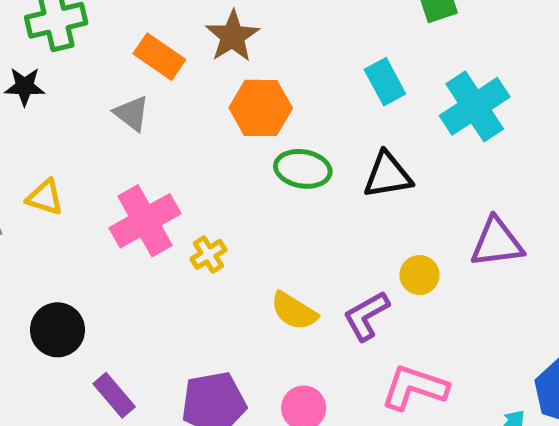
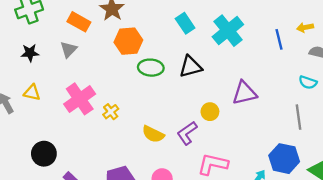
black star: (25, 86) -> (30, 53), moved
gray triangle: (132, 113) -> (69, 50), turned 42

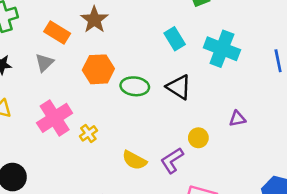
cyan cross: (228, 31) -> (222, 49), turned -32
orange hexagon: (128, 41) -> (98, 69), moved
black triangle: (191, 67) -> (179, 87), turned 45
purple triangle: (244, 93) -> (237, 119), size x0.6

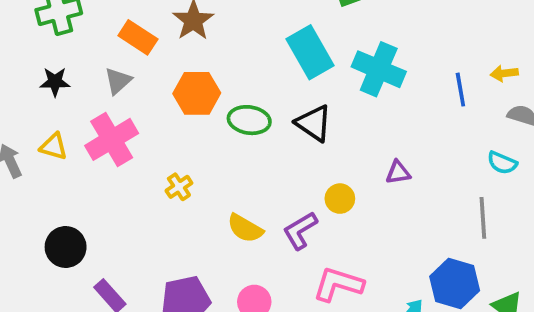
cyan rectangle: (175, 39) -> (310, 52), size x1.5
pink cross: (55, 118) -> (112, 139), moved

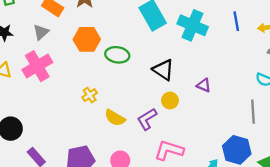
blue line: (460, 90) -> (236, 21), moved
black triangle: (314, 123) -> (163, 70), moved
purple triangle: (398, 172) -> (204, 85), turned 32
yellow cross: (179, 187) -> (90, 95), moved

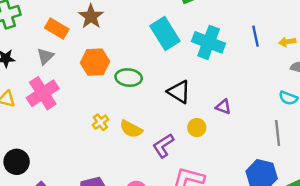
yellow circle: (170, 100) -> (197, 128), moved
yellow semicircle: (115, 118) -> (131, 129), moved

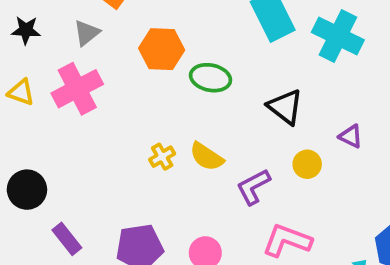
yellow cross: (100, 122) -> (162, 157), moved

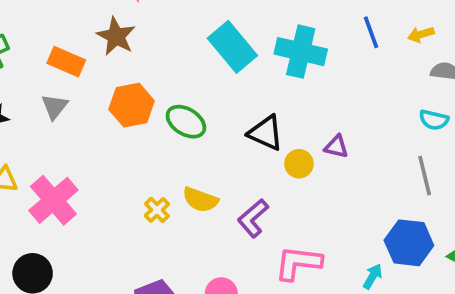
green ellipse: (211, 78) -> (186, 122), turned 33
pink cross: (77, 89) -> (53, 200), moved
yellow circle: (307, 164) -> (299, 164), moved

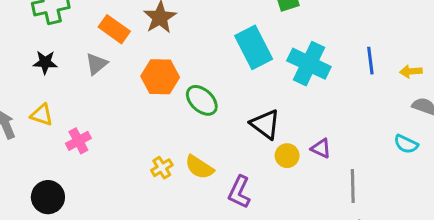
gray line: (425, 176) -> (353, 186), moved
pink cross: (53, 200) -> (78, 141), size x0.6
purple L-shape: (253, 218) -> (239, 192), turned -36

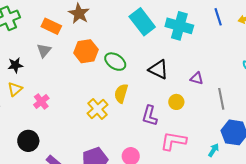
black star: (45, 62) -> (15, 65), moved
yellow triangle: (42, 115) -> (15, 89), turned -49
yellow circle: (287, 156) -> (176, 102), moved
yellow semicircle: (199, 167) -> (121, 93), moved, turned 84
yellow cross: (162, 168) -> (97, 109), size x1.5

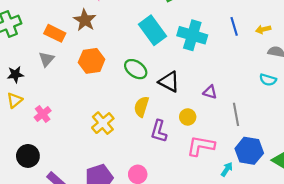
green ellipse: (115, 62) -> (136, 69), moved
yellow semicircle: (121, 93) -> (141, 107), moved
pink L-shape: (173, 141) -> (201, 146), moved

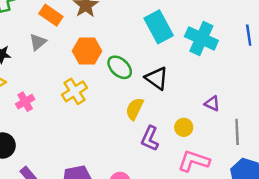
green ellipse: (136, 69) -> (120, 67), moved
black triangle: (169, 82) -> (157, 78), moved
yellow cross: (103, 123) -> (74, 91), moved

